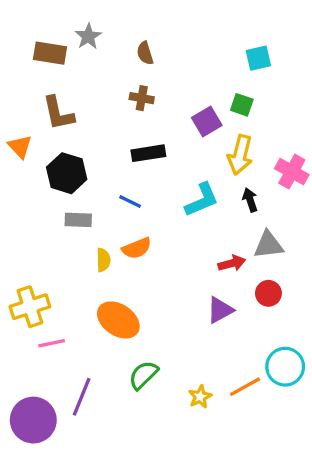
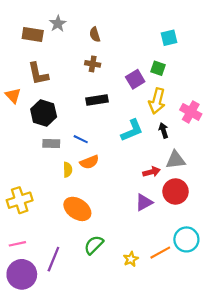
blue line: (130, 202) -> (81, 139), moved
red circle: (268, 293) -> (176, 191), size x1.5
pink line: (52, 343) -> (17, 244), moved

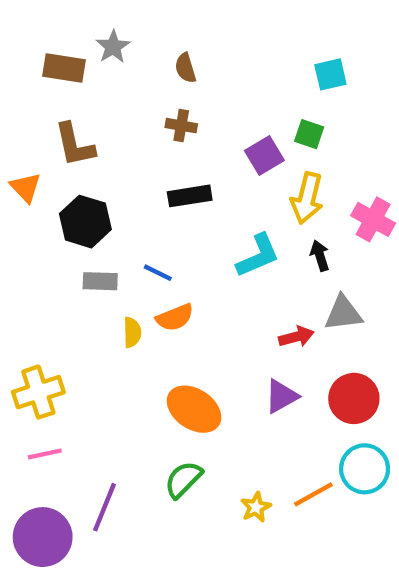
red circle: (176, 191) -> (354, 398), moved
orange ellipse: (77, 209) -> (194, 409), moved
pink line: (17, 244) -> (45, 454), moved

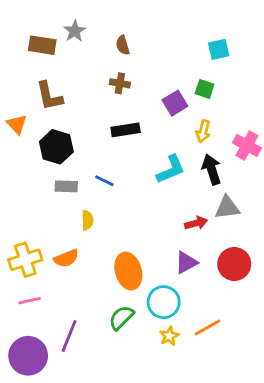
yellow arrow: (307, 198) -> (203, 131), size x0.7
black arrow: (320, 256) -> (212, 169), size x1.5
orange semicircle: (175, 317) -> (66, 258), moved
orange ellipse: (194, 409) -> (128, 271), turned 40
cyan circle: (365, 469) -> (164, 302), moved

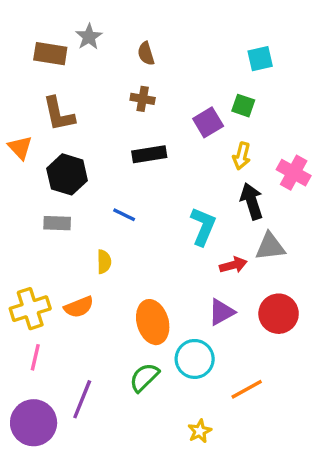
cyan L-shape: (171, 169) -> (203, 226), moved, turned -44
gray rectangle: (66, 186) -> (57, 223), moved
pink line: (30, 301) -> (35, 357), turned -65
yellow star: (169, 336) -> (200, 431), moved

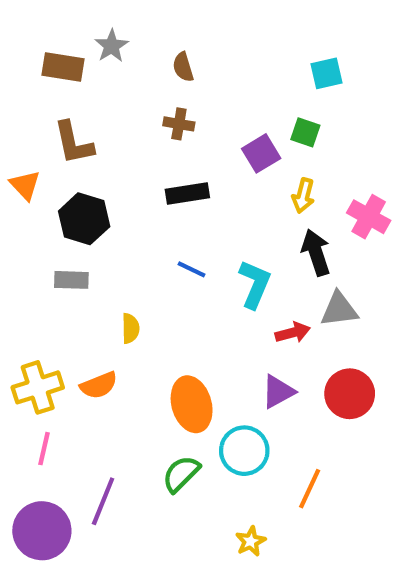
blue line: (124, 215) -> (192, 269), moved
orange line: (247, 389) -> (310, 489), turned -36

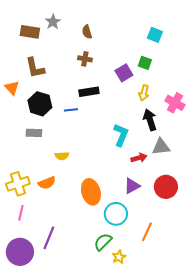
cyan square: (326, 73) -> (155, 35), turned 35
blue line: (192, 269) -> (71, 110), moved, turned -32
yellow semicircle: (130, 328) -> (62, 156), turned 88
green semicircle: (181, 474) -> (103, 242), moved

